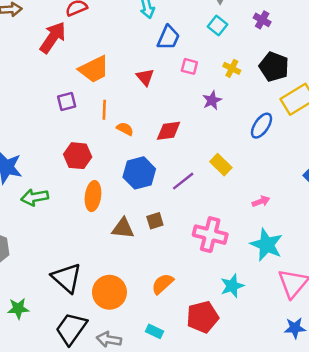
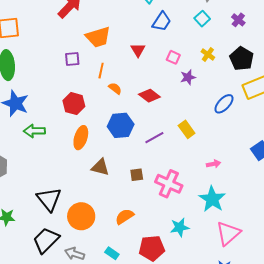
pink square: (189, 66) -> (173, 57), moved
red diamond: (169, 131) -> (149, 96), turned 35
brown square: (155, 221) -> (137, 175), moved

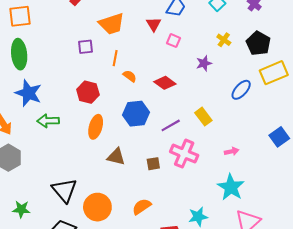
red triangle: (138, 50) -> (154, 24), moved
pink square: (173, 57) -> (173, 41), moved
pink cross: (169, 184) -> (184, 154), moved

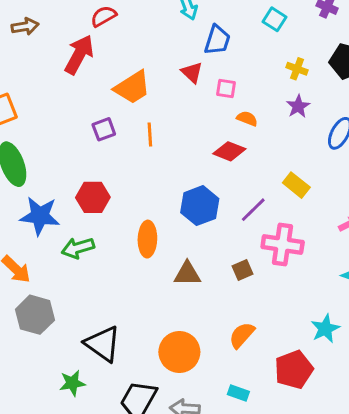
purple star: (204, 63) -> (298, 106), moved
orange semicircle: (130, 76) -> (247, 119), moved
red hexagon: (88, 92) -> (93, 197), moved
black triangle: (64, 190) -> (103, 344), moved

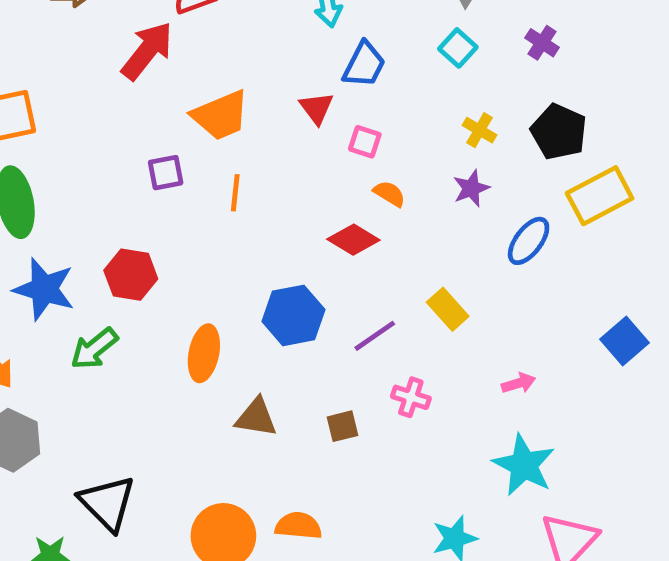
pink cross: (283, 245) -> (411, 397), size x0.6
green arrow: (78, 248) -> (94, 349), turned -32
orange semicircle: (242, 335) -> (298, 526), moved, turned 44

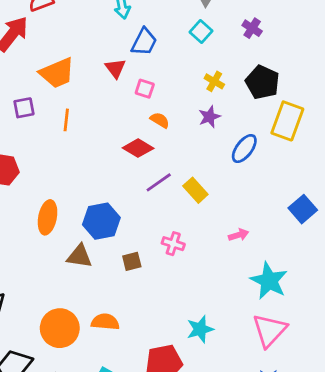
yellow rectangle: (600, 196) -> (287, 121), turned -42
blue hexagon: (293, 315) -> (101, 221), moved
purple line: (375, 336) -> (159, 182), moved
cyan star: (524, 465) -> (269, 281), moved

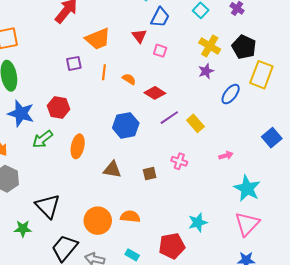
yellow cross: (214, 81) -> (210, 46), size x1.5
orange semicircle: (160, 120) -> (129, 79), moved
orange ellipse: (48, 217) -> (78, 146), moved
blue hexagon: (101, 221) -> (126, 125), moved

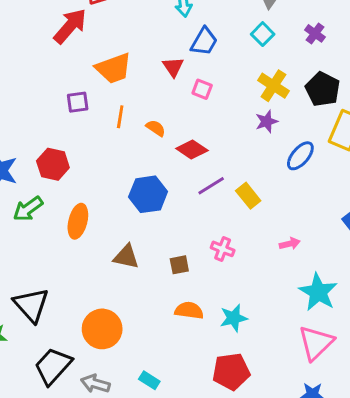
orange semicircle: (130, 216) -> (189, 310), moved
cyan star: (198, 222) -> (234, 318), moved
red pentagon: (172, 246) -> (231, 372), moved

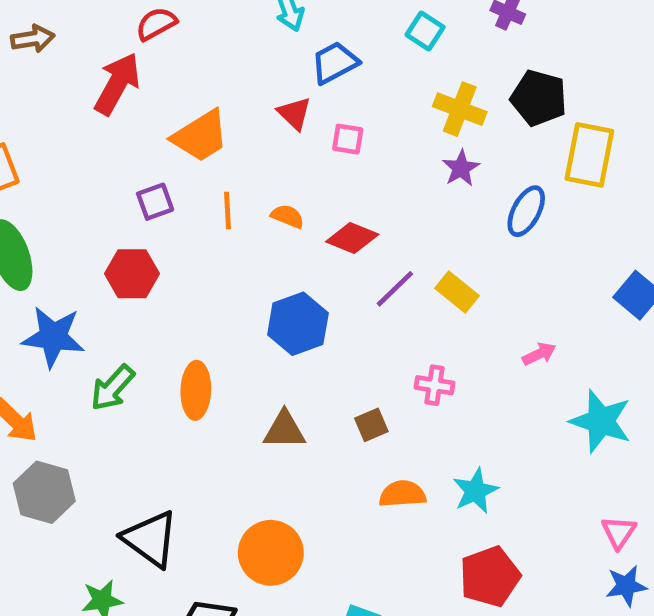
blue trapezoid: (204, 41) -> (335, 63), turned -136
red hexagon: (53, 164) -> (132, 274), moved
pink triangle: (316, 343) -> (619, 532), moved, size x0.6

